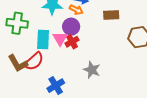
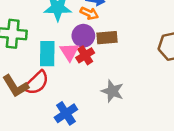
brown rectangle: (111, 15) -> (107, 38), moved

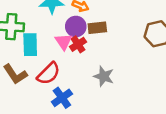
cyan rectangle: (47, 54) -> (30, 45), moved
red semicircle: (36, 83) -> (49, 73), moved

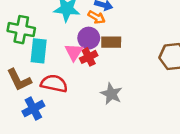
red semicircle: (49, 73) -> (54, 84), turned -130
blue cross: (62, 98) -> (33, 109), moved

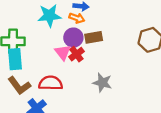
cyan rectangle: (39, 51) -> (15, 59), moved

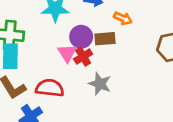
orange arrow: (77, 18) -> (123, 18), moved
gray star: (102, 83) -> (100, 84), moved

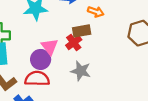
purple circle: (81, 37) -> (41, 59), moved
red cross: (83, 57) -> (74, 43), moved

